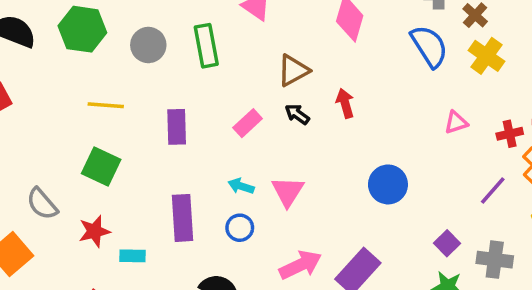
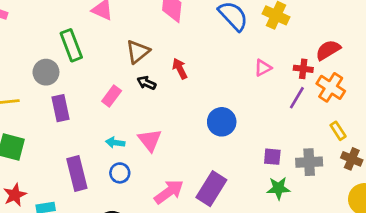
gray circle: (148, 45) -> (46, 72), moved
red cross: (510, 134) -> (303, 69), turned 30
purple line: (493, 191) -> (297, 98), moved
purple square: (447, 243) -> (272, 157), turned -30

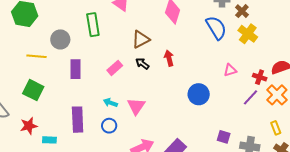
gray circle: (46, 72) -> (60, 39), moved
blue circle: (222, 122) -> (199, 94), moved

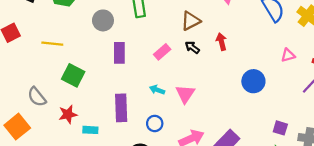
yellow line: (37, 56) -> (52, 44), moved
blue circle: (109, 126) -> (155, 123), moved

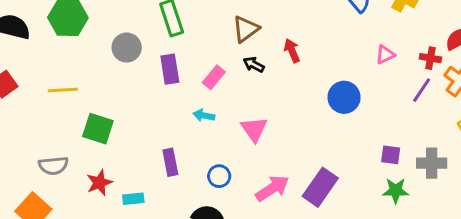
purple rectangle: (119, 53) -> (170, 69), moved
cyan arrow: (157, 90) -> (204, 115), moved
gray semicircle: (37, 97) -> (53, 166), turned -48
purple rectangle: (121, 108) -> (170, 162), size x0.7

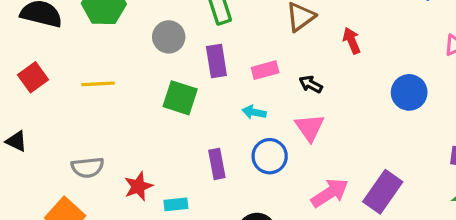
black arrow: (254, 65) -> (311, 84), moved
pink rectangle: (214, 77) -> (265, 70), turned 35
green square: (98, 129) -> (180, 98), moved
blue circle: (219, 176) -> (270, 156), moved, size x1.4

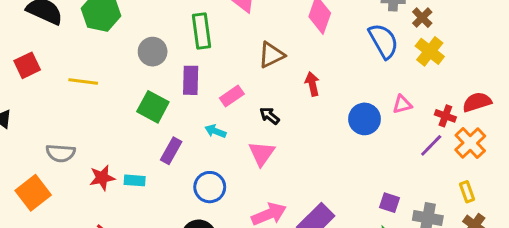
pink rectangle: (265, 70) -> (232, 96), turned -30
blue circle: (409, 92) -> (365, 119), moved
blue circle: (270, 156) -> (210, 187), moved
purple rectangle: (217, 164) -> (171, 151), moved, turned 30
cyan rectangle: (176, 204) -> (135, 180), moved

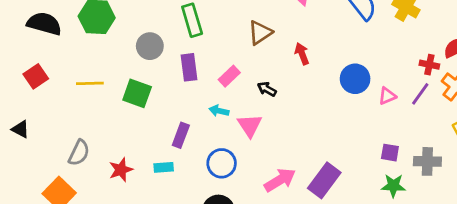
pink triangle: (402, 104) -> (387, 96), moved
green square: (153, 107) -> (137, 93), moved
gray semicircle: (61, 153) -> (79, 153), turned -60
pink triangle: (262, 153) -> (250, 125), moved
cyan rectangle: (135, 180) -> (164, 167), moved

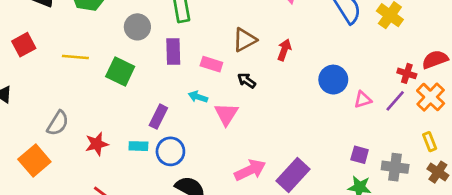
brown triangle: (260, 33) -> (245, 40), moved
red arrow: (302, 54) -> (284, 50), turned 35
pink rectangle: (229, 76) -> (211, 64), turned 55
blue circle: (222, 163) -> (170, 151), moved

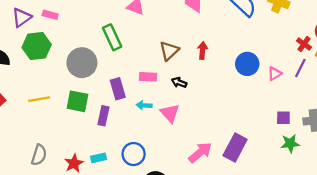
gray circle: (137, 27) -> (82, 63), size x1.4
purple rectangle: (173, 52) -> (118, 89), moved
red cross: (407, 73) -> (304, 44), turned 32
purple rectangle: (158, 117) -> (103, 116), moved
cyan rectangle: (138, 146) -> (99, 158), moved

